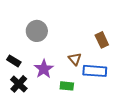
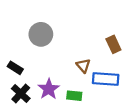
purple star: (44, 69) -> (49, 89), moved

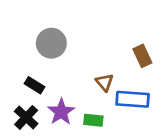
black rectangle: (15, 68) -> (35, 85), moved

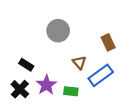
gray circle: (51, 43) -> (58, 31), moved
blue rectangle: (133, 99) -> (101, 75), turned -40

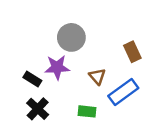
purple star: (46, 85) -> (57, 67), moved, turned 30
black cross: (20, 89) -> (38, 109), moved

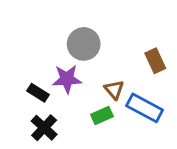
blue rectangle: (123, 92) -> (145, 108), turned 64
green rectangle: (87, 111) -> (102, 116), moved, turned -30

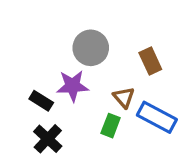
brown rectangle: (155, 61) -> (150, 61), moved
green rectangle: (102, 116) -> (111, 126), turned -45

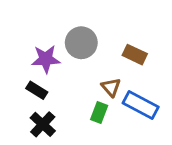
brown rectangle: (150, 61) -> (135, 55), turned -40
purple star: (73, 86) -> (46, 59), moved

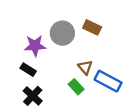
brown rectangle: (135, 55) -> (92, 27), moved
green rectangle: (99, 112) -> (76, 87), turned -63

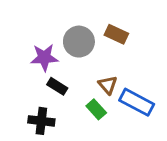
black rectangle: (28, 70) -> (57, 86), moved
black cross: (33, 96) -> (41, 121), turned -36

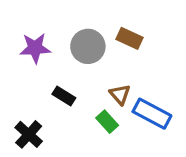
purple star: (44, 57) -> (35, 48), moved
black cross: (41, 121) -> (29, 134), moved, turned 35

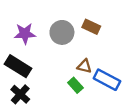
brown triangle: (120, 94) -> (84, 66), turned -35
black rectangle: (64, 96) -> (18, 66), moved, size x1.6

